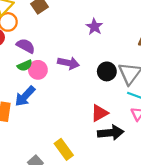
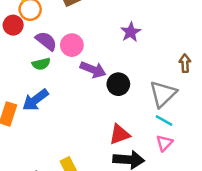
pink circle: (38, 70) -> (72, 45), moved
black circle: (107, 71) -> (118, 84), moved

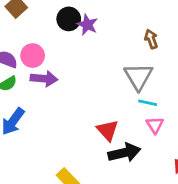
purple arrow: (93, 70) -> (44, 79), moved
black circle: (118, 84) -> (69, 19), moved
red triangle: (120, 134) -> (107, 130), turned -35

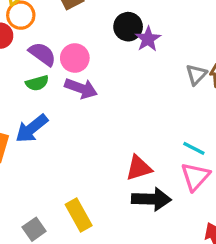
gray triangle: (138, 77) -> (196, 75), moved, size x0.6
pink triangle: (155, 125) -> (195, 177), size x1.4
red triangle: (107, 130) -> (139, 168), turned 40

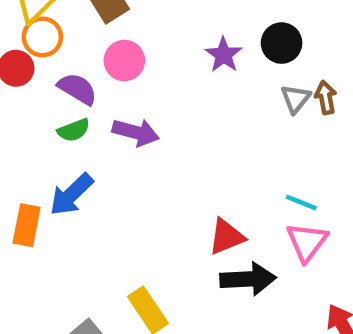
black circle: (128, 27) -> (282, 43), moved
pink circle: (75, 58) -> (124, 61), moved

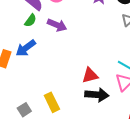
green semicircle: (74, 130) -> (30, 20), turned -40

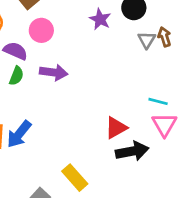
blue arrow: (26, 48) -> (19, 134), moved

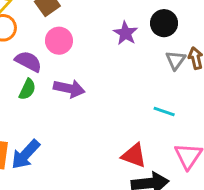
cyan line: (158, 101) -> (164, 111), moved
red triangle: (116, 128) -> (134, 155), turned 45

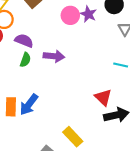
pink circle: (59, 41) -> (70, 15), moved
red triangle: (134, 155) -> (103, 97), turned 30

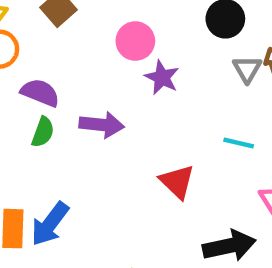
purple star: (88, 14) -> (162, 77), moved
red triangle: (103, 97) -> (177, 182), moved

